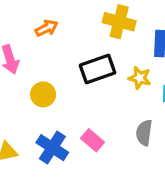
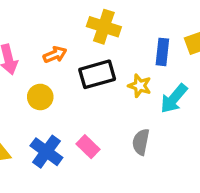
yellow cross: (119, 22) -> (104, 27), moved
orange arrow: (47, 28) -> (55, 55), moved

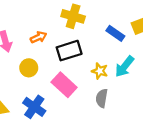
blue rectangle: (162, 52) -> (115, 33), turned -60
yellow star: (140, 86) -> (100, 71), moved
pink rectangle: (88, 147) -> (64, 85), moved, size x1.5

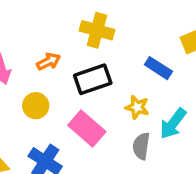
blue rectangle: (115, 33) -> (158, 68), moved
cyan arrow: (125, 66) -> (173, 124), moved

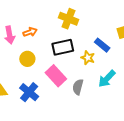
orange arrow: (48, 62) -> (30, 32), moved
yellow star: (137, 107) -> (88, 58), moved
gray semicircle: (141, 146) -> (78, 87), moved

